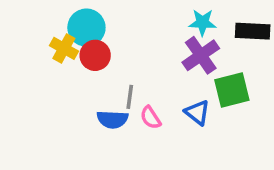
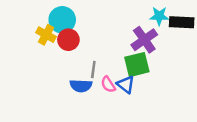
cyan star: (202, 22) -> (159, 16), moved
green square: (232, 90) -> (137, 65), moved
blue triangle: (197, 112) -> (126, 84), moved

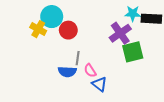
red circle: (68, 40) -> (68, 30), moved
green square: (137, 65) -> (133, 52), moved
blue triangle: (126, 84) -> (99, 84), moved

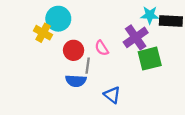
red circle: (68, 30) -> (74, 50), moved
pink semicircle: (90, 71) -> (102, 48), moved

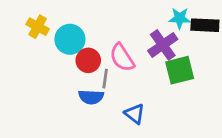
cyan circle: (58, 19) -> (70, 39), moved
yellow cross: (43, 33) -> (38, 27), moved
pink semicircle: (102, 48) -> (122, 58), size x1.5

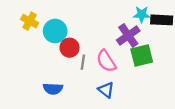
pink semicircle: (122, 58) -> (106, 61), moved
blue semicircle: (91, 97) -> (53, 89), moved

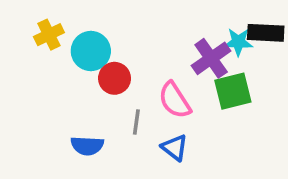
cyan star: (142, 14) -> (238, 42), moved
yellow cross: (30, 21) -> (49, 35), turned 35
gray line: (83, 62) -> (136, 122), moved

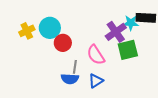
yellow cross: (49, 35) -> (27, 31), moved
blue semicircle: (87, 146) -> (70, 79), moved
blue triangle: (175, 148) -> (96, 81), turned 49

